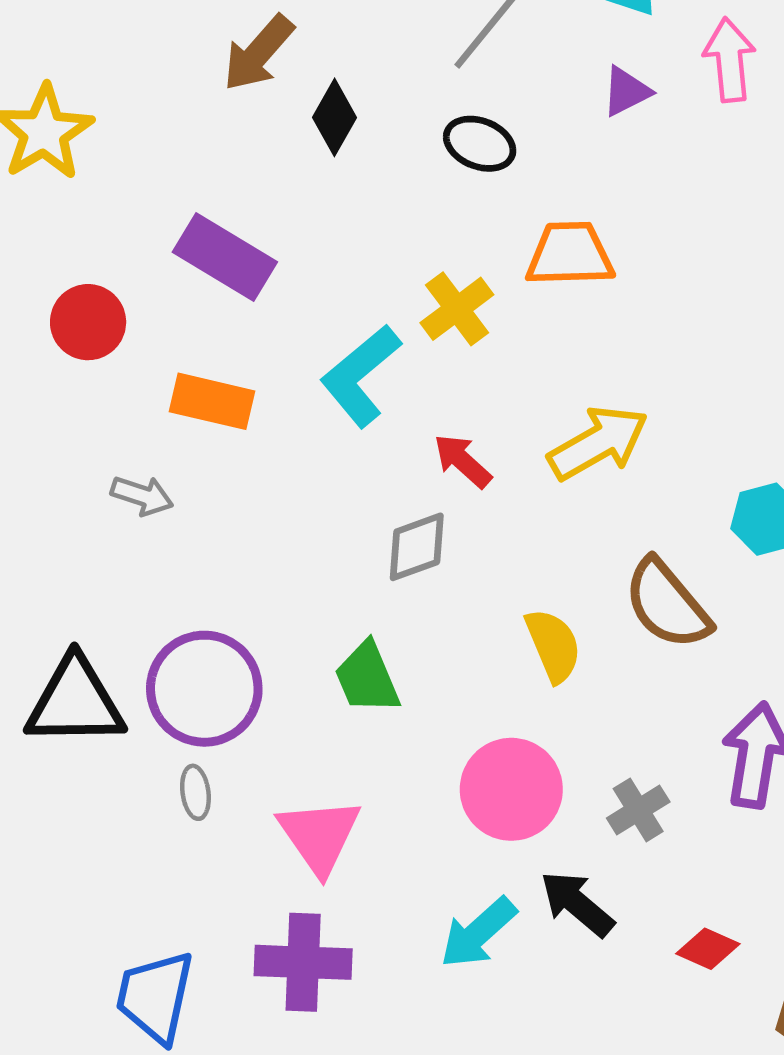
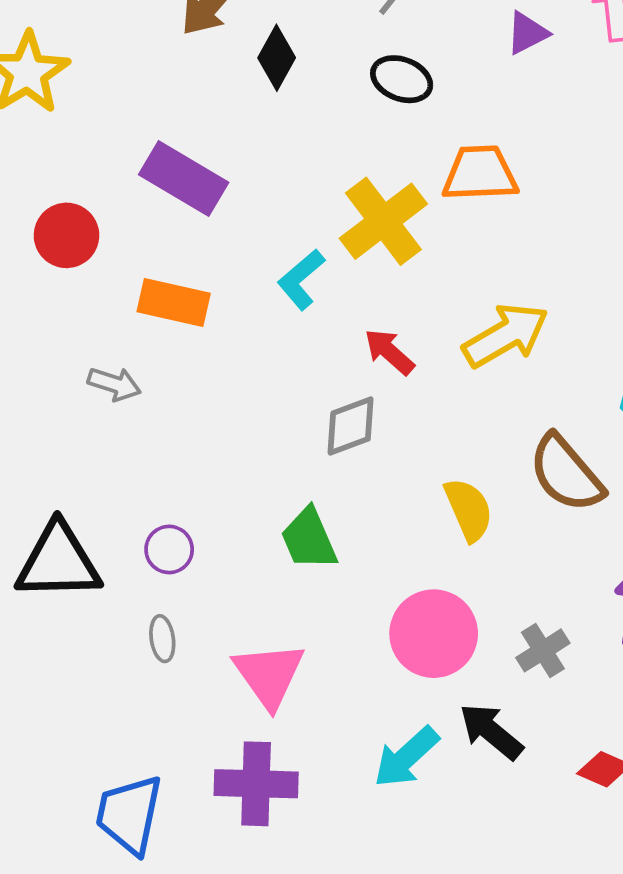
yellow cross: (457, 309) -> (383, 221), size x1.4
cyan L-shape: (361, 376) -> (301, 279), size x0.7
purple circle: (204, 689) -> (169, 549), size x0.5

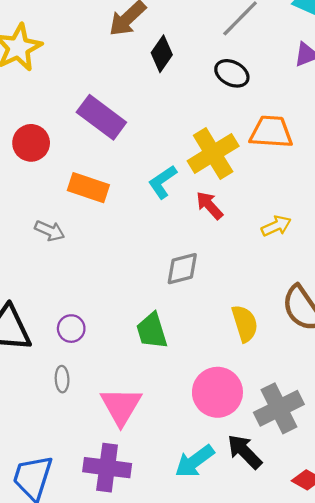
yellow arrow: (506, 335) -> (276, 226), size x0.6
red arrow: (389, 352) -> (209, 205), moved
gray cross: (543, 650) -> (279, 408), size x1.6

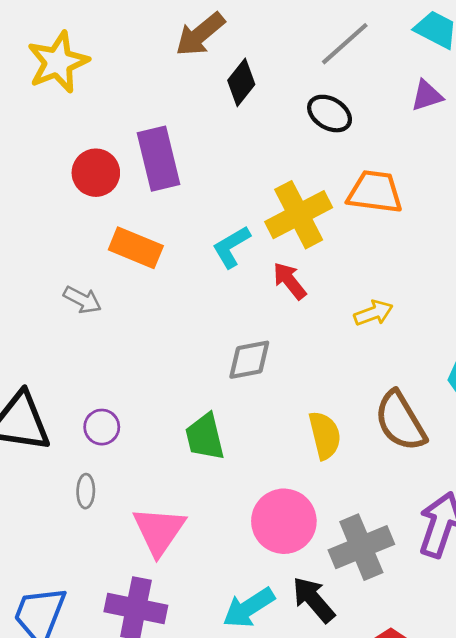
purple rectangle: (101, 117) -> (158, 159), turned 36
red circle: (31, 143) -> (96, 173), moved

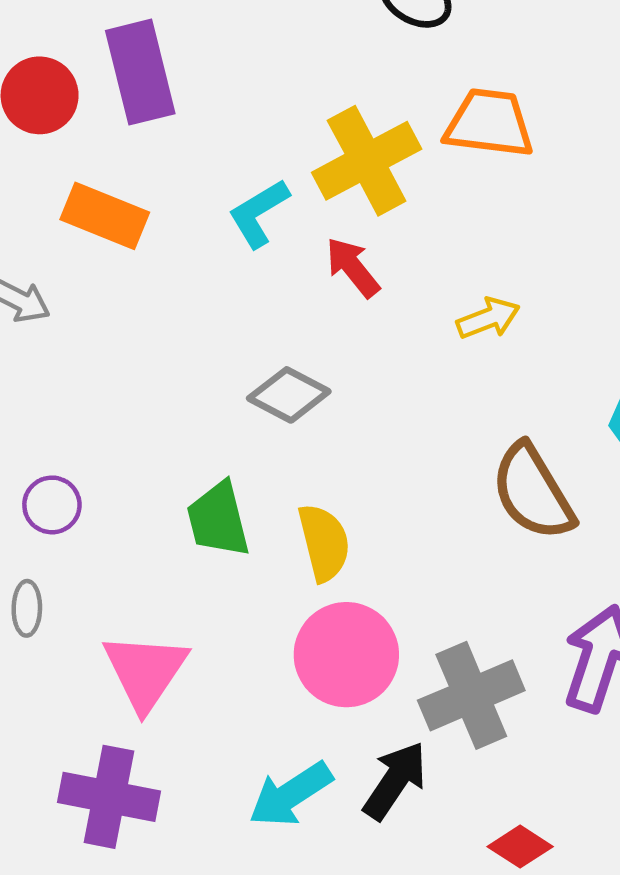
gray diamond: (249, 360) -> (289, 395), turned 39
yellow semicircle: (325, 435) -> (324, 543), moved
black arrow: (314, 600) -> (395, 781), turned 75

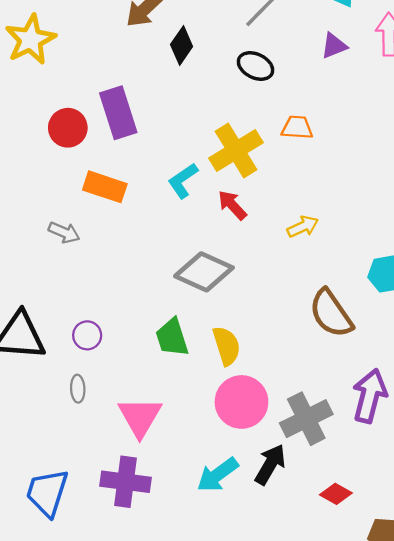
orange trapezoid: (489, 123) -> (297, 128), size x0.7
gray diamond: (289, 395) -> (204, 272), size x1.4

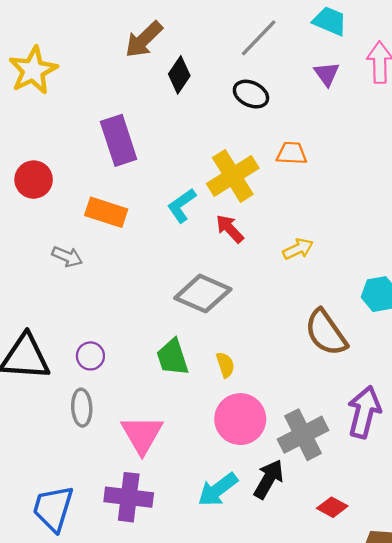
purple triangle: (334, 46) -> (327, 74), turned -44
red circle: (68, 128) -> (34, 180), moved
yellow semicircle: (227, 346) -> (225, 365), size x0.7
gray ellipse: (78, 389) -> (82, 408), size x1.4

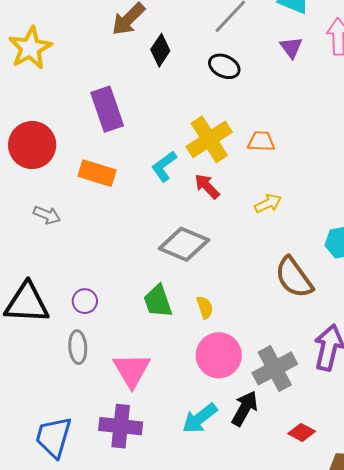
orange trapezoid: (292, 153) -> (261, 141), moved
red circle: (34, 180) -> (32, 145), size x1.4
gray arrow: (67, 257) -> (47, 215), moved

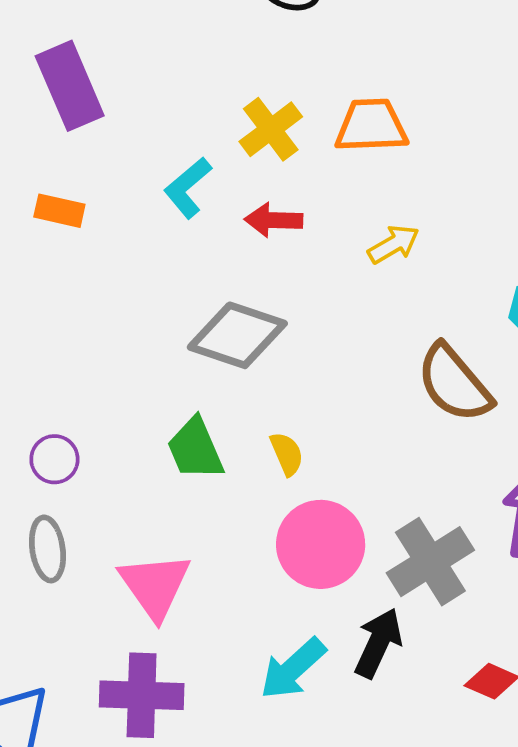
yellow cross: (209, 139) -> (271, 129), size x0.7
orange trapezoid: (261, 141) -> (371, 126), size x1.4
orange rectangle: (97, 173) -> (59, 211), size x0.7
red arrow: (207, 186) -> (273, 220), turned -40

